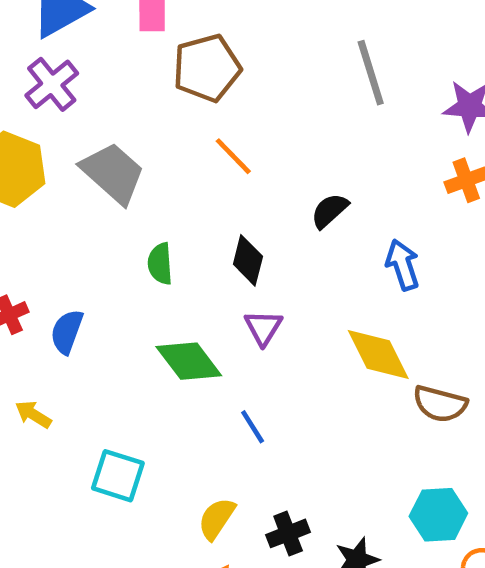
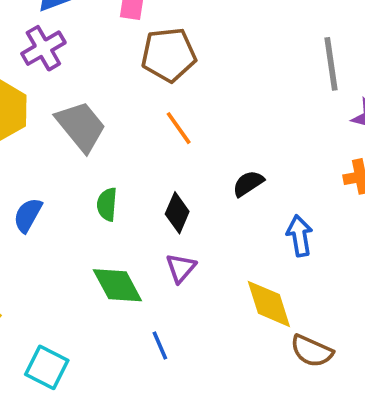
gray line: (371, 73) -> (331, 64), moved
blue semicircle: (67, 332) -> (28, 215), moved

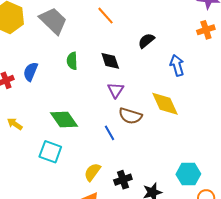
black diamond: (177, 213) -> (110, 61), turned -35
green diamond: (117, 285) -> (64, 119), moved
brown semicircle: (312, 351) -> (130, 116), moved

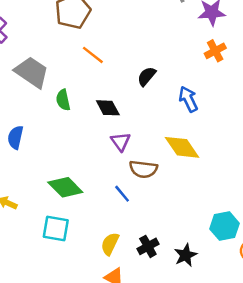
green semicircle: (72, 61) -> (63, 100), moved

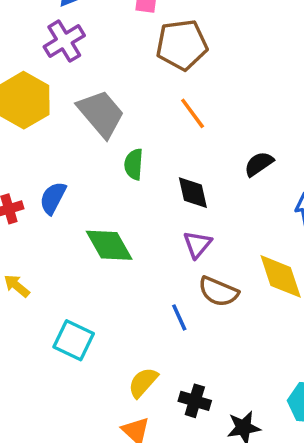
green diamond: (65, 187) -> (109, 245), moved
black cross: (148, 246) -> (195, 401), turned 30

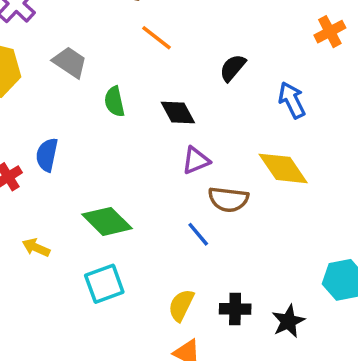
gray trapezoid: (101, 114) -> (70, 62), size x0.7
purple triangle: (197, 244) -> (196, 160), turned 44
green diamond: (109, 245) -> (107, 221), moved
cyan square: (74, 340) -> (104, 284), turned -30

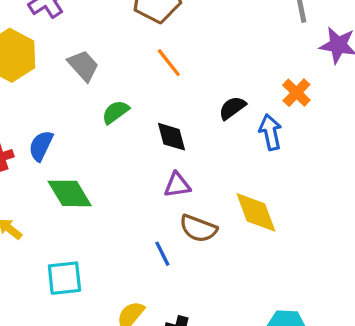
orange cross: (330, 32) -> (296, 93), moved, turned -32
blue arrow: (292, 100) -> (270, 132), moved
green semicircle: (114, 102) -> (115, 112), turned 52
green diamond: (107, 221) -> (70, 193), moved

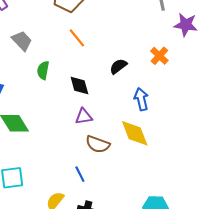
green semicircle: (115, 112) -> (43, 70), turned -42
blue arrow: (270, 132) -> (141, 99), moved
blue line: (162, 254) -> (80, 174), moved

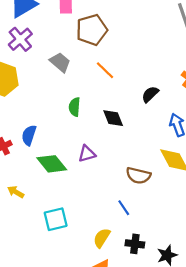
gray trapezoid: (22, 41) -> (60, 62), moved
purple triangle: (84, 117) -> (87, 154), moved

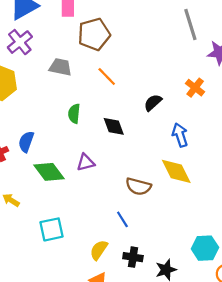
gray trapezoid: (60, 62) -> (60, 67), turned -30

